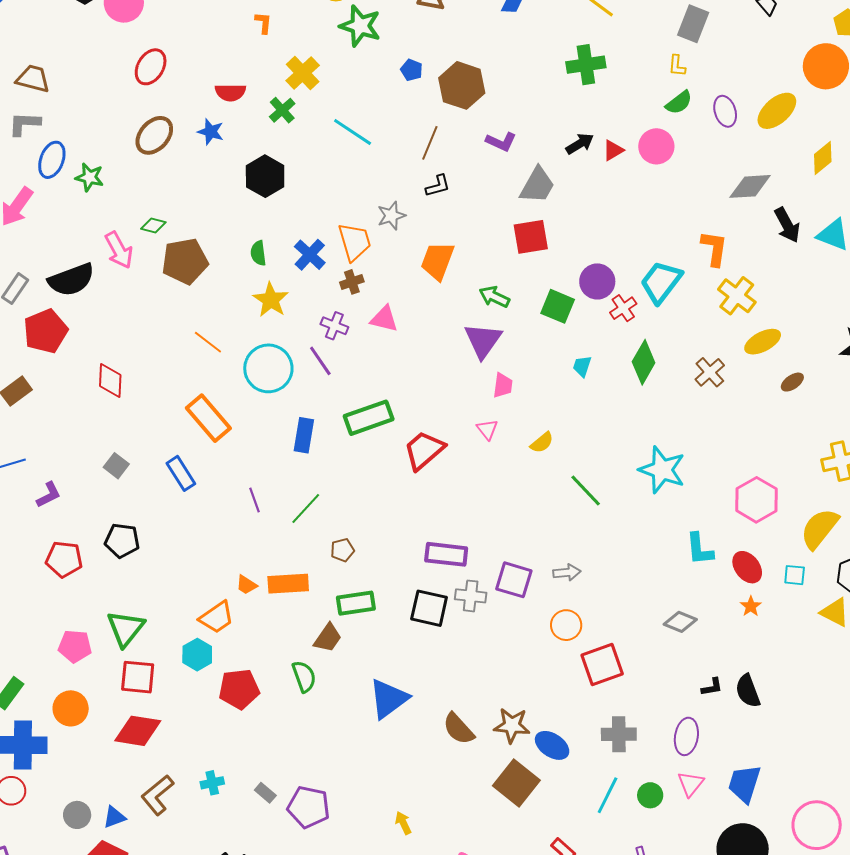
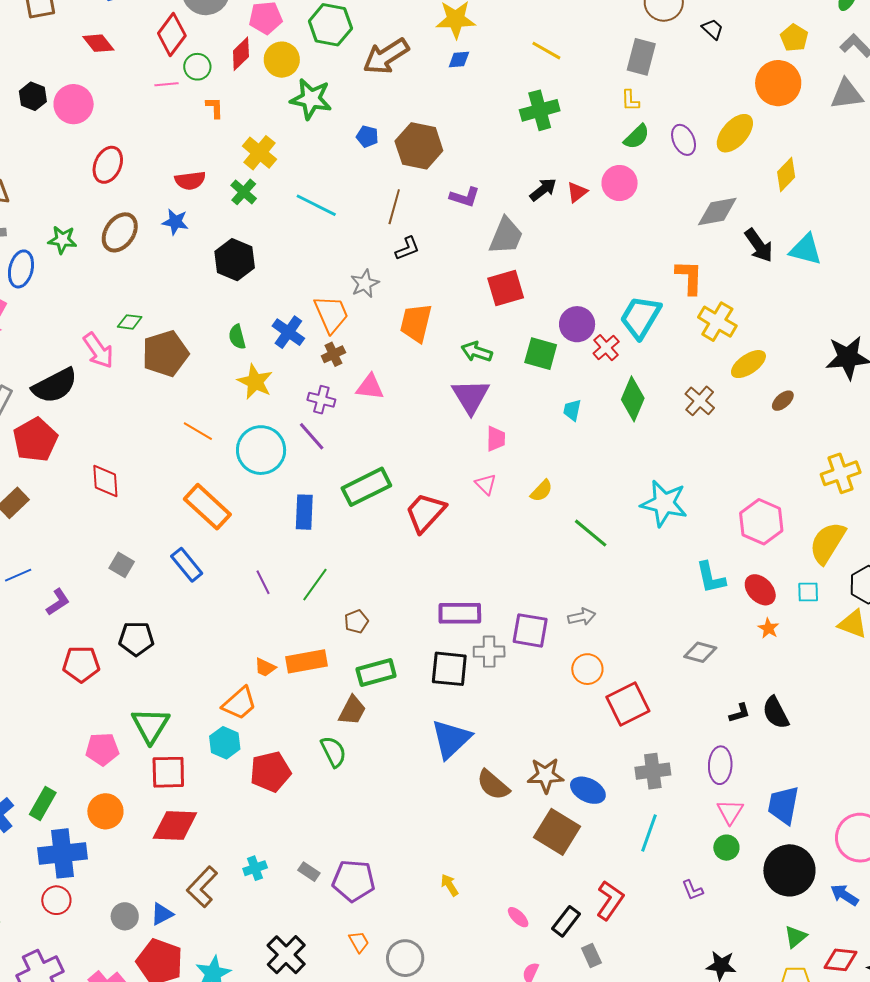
green star: (89, 177) -> (62, 240), moved
blue triangle: (389, 699) -> (451, 739), moved
green circle: (650, 795) -> (726, 848), moved

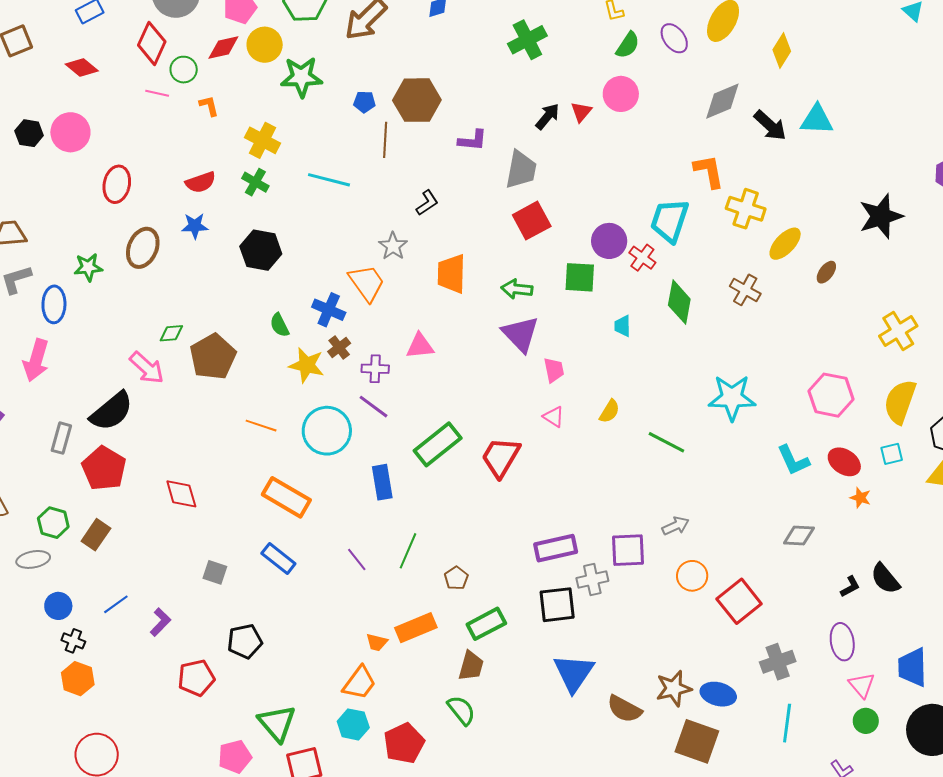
red diamond: (241, 54) -> (223, 48), turned 44
pink line: (167, 84) -> (157, 93), turned 30
brown line: (394, 207) -> (385, 140), moved
brown cross: (333, 354) -> (339, 347), moved

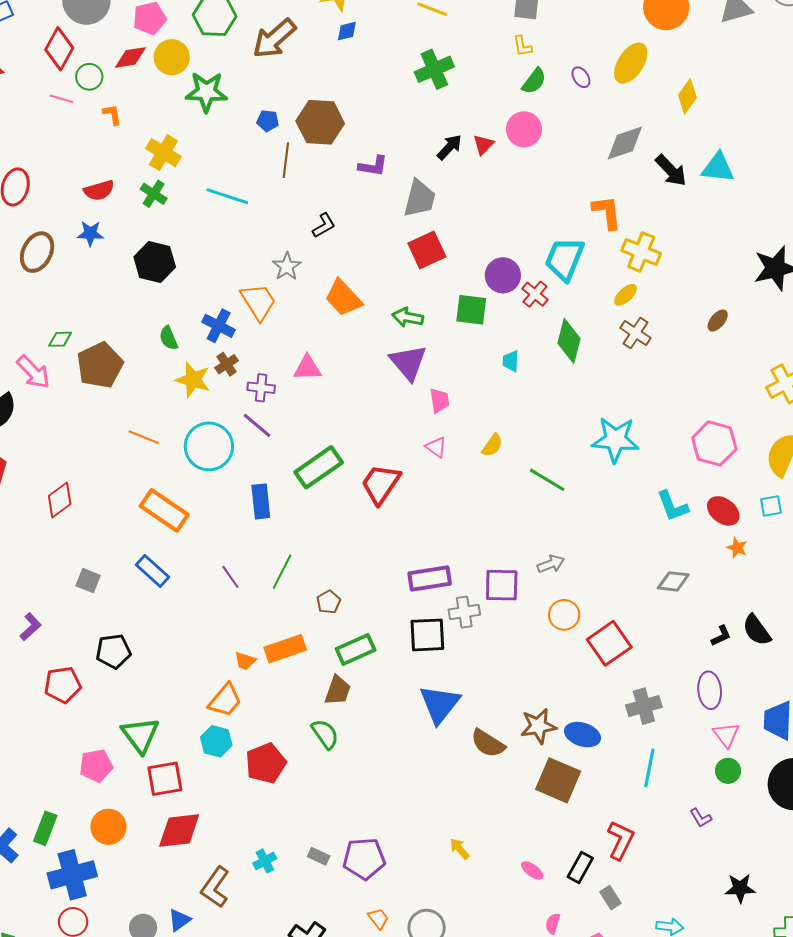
purple ellipse: (674, 38) -> (581, 77), size x0.7
yellow ellipse: (785, 244) -> (626, 295), moved, size x0.7
orange trapezoid: (451, 274) -> (343, 298), turned -48
red diamond: (181, 494) -> (60, 500), turned 66

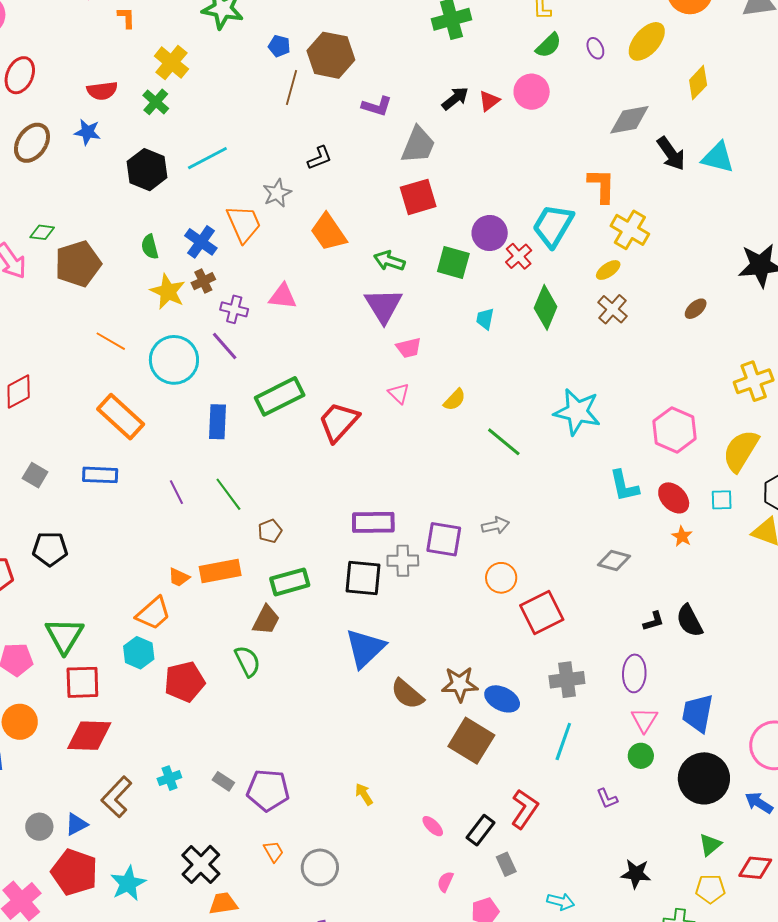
cyan line: (227, 196) -> (207, 158), moved, turned -54
pink trapezoid: (439, 401) -> (409, 348), turned 76
blue rectangle: (152, 571) -> (100, 475), turned -48
green line: (282, 572) -> (228, 494), turned -72

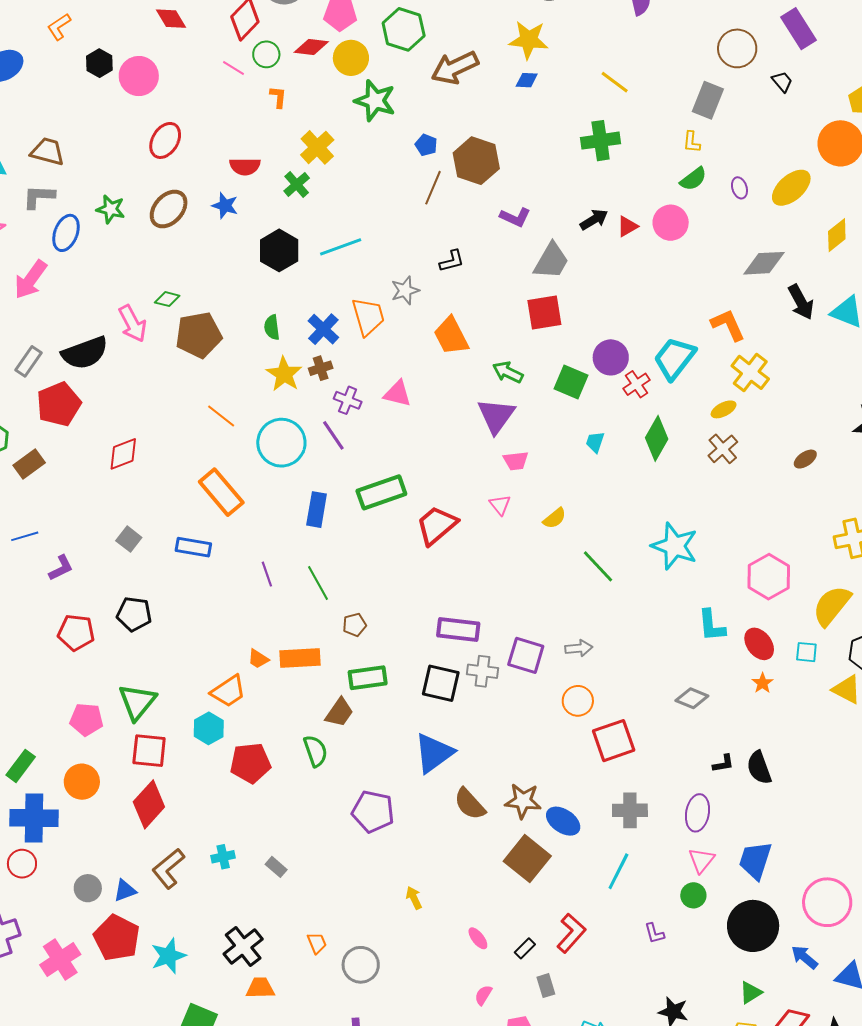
orange L-shape: (602, 186) -> (728, 325), turned -33
red diamond: (89, 736) -> (149, 804), turned -57
purple pentagon: (268, 790) -> (373, 812), moved
black rectangle: (481, 830) -> (525, 948), size x0.7

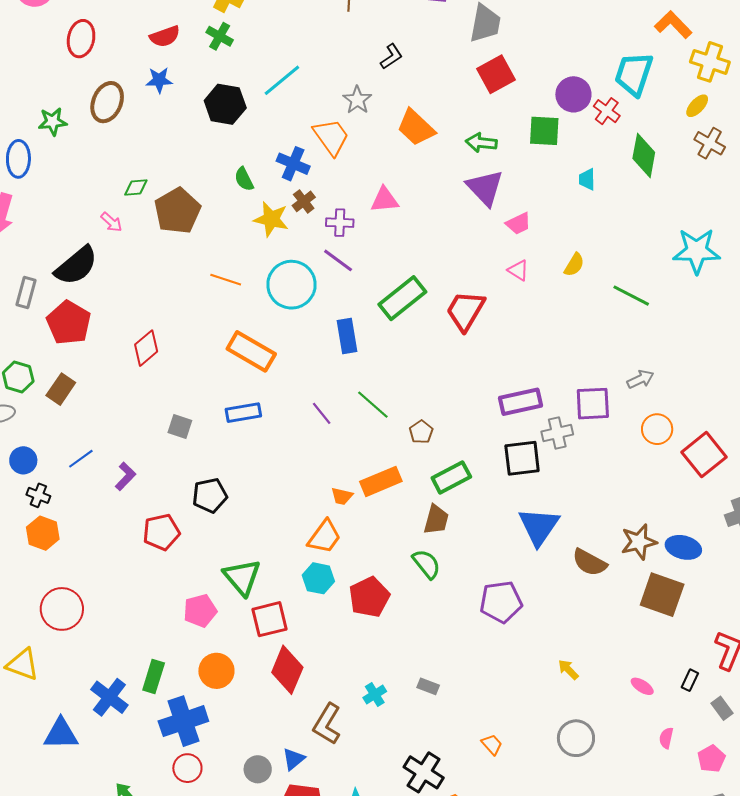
pink arrow: (133, 324) -> (111, 222), size x0.6
gray circle: (361, 965) -> (576, 738), moved

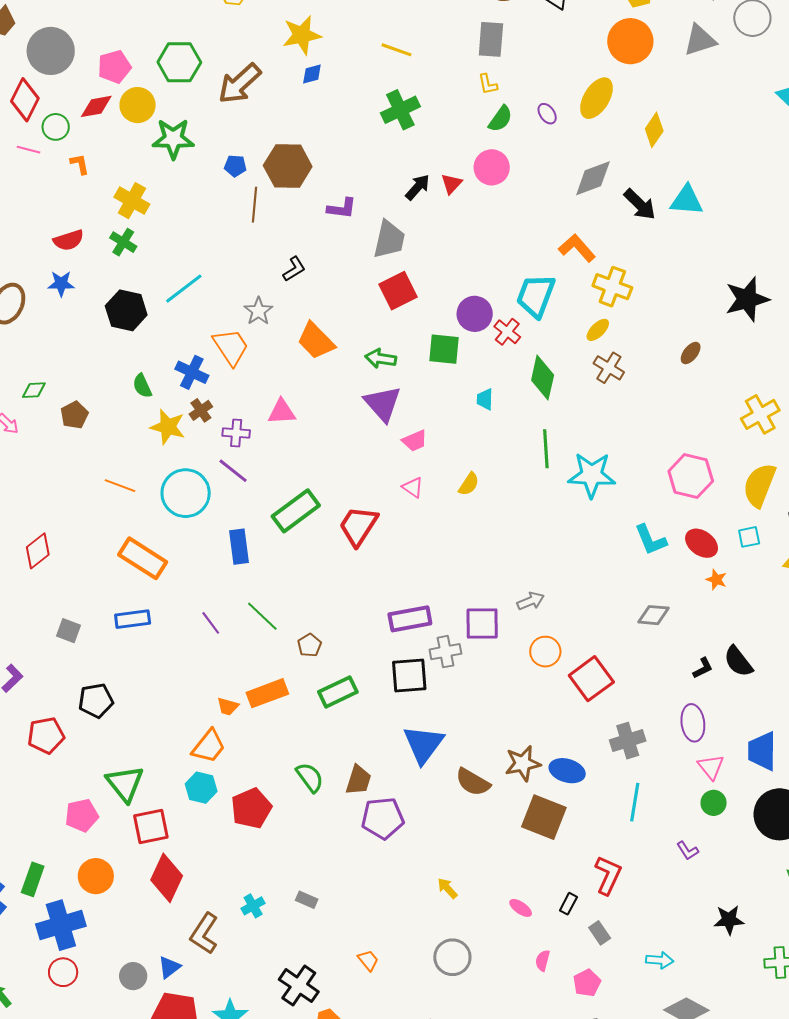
brown pentagon: (177, 211) -> (74, 415), size x0.6
green line: (631, 296) -> (546, 449), moved, turned 57
brown trapezoid: (436, 520) -> (358, 780), moved

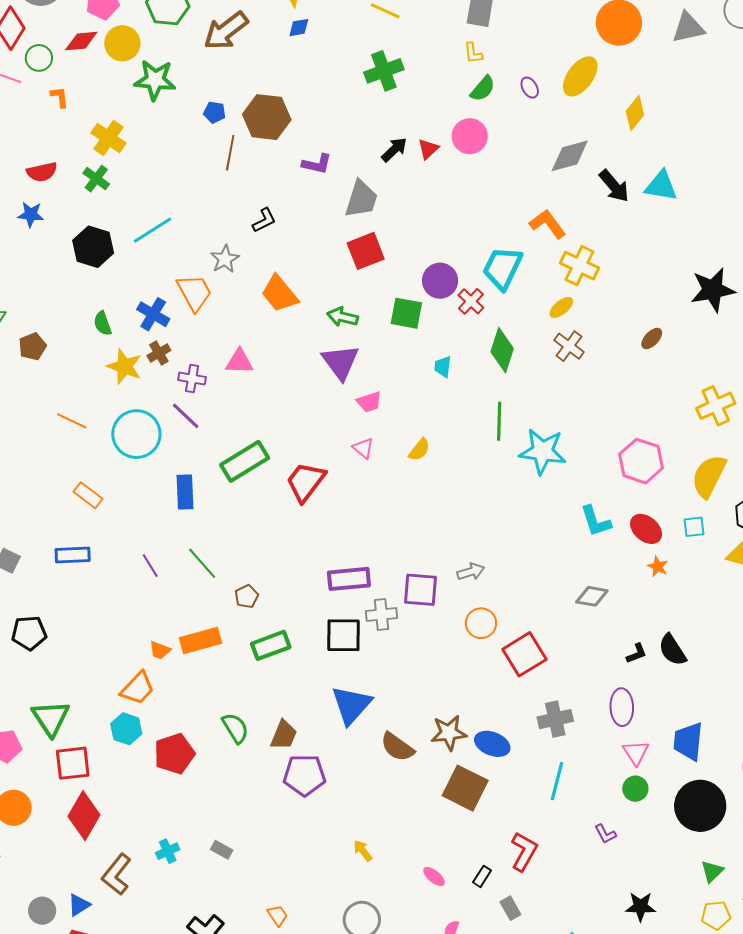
orange rectangle: (143, 558) -> (88, 495), size x0.6

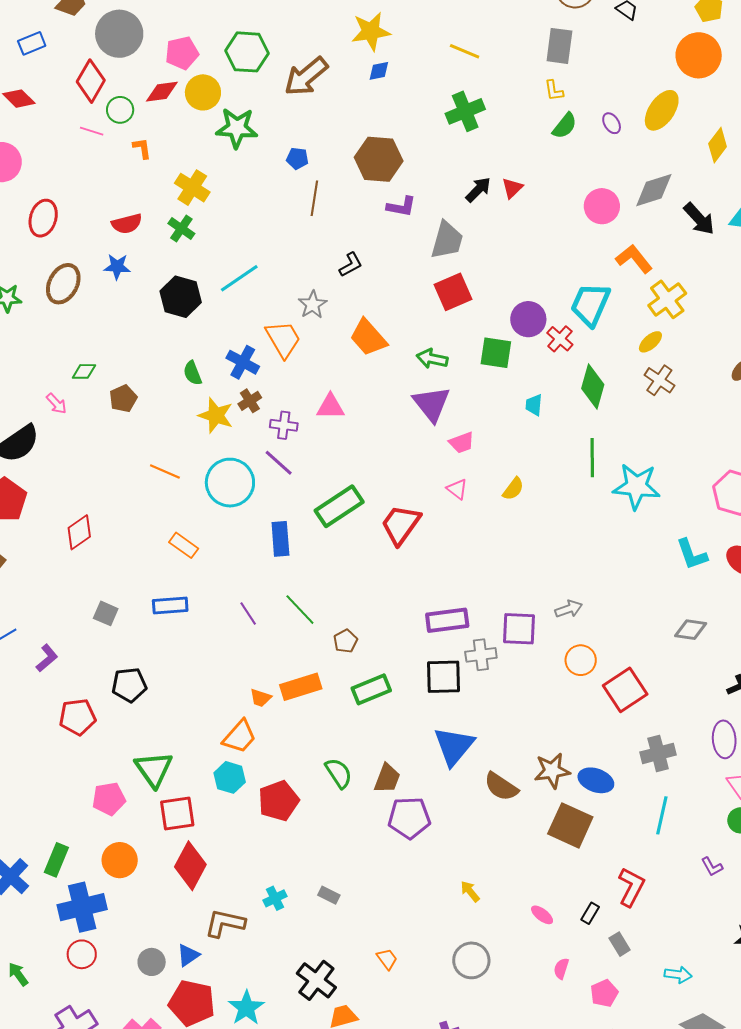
brown hexagon: (267, 117) -> (379, 159), moved
pink circle: (470, 136) -> (602, 206), moved
yellow cross: (579, 266) -> (667, 299), turned 30
brown L-shape: (117, 874) -> (225, 923), turned 66

